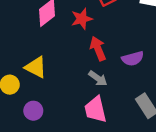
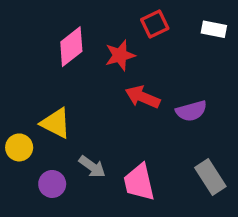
red arrow: (98, 49) -> (143, 97), turned -45
gray arrow: (98, 78) -> (92, 167), moved

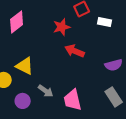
white rectangle: (214, 29) -> (105, 22), moved
pink diamond: (71, 47) -> (17, 22), moved
purple semicircle: (191, 111) -> (114, 65), moved

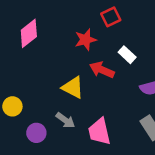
white rectangle: (105, 22) -> (127, 55), moved, turned 32
yellow triangle: (25, 66) -> (73, 87), moved

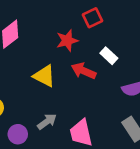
yellow triangle: (73, 87) -> (44, 76), moved
gray arrow: (65, 120) -> (47, 122), turned -72

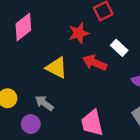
gray arrow: (47, 122) -> (44, 103), moved, turned -108

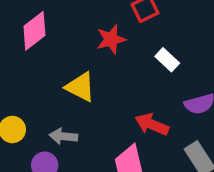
red arrow: (95, 63) -> (152, 124), moved
gray arrow: (44, 103) -> (63, 136), turned -30

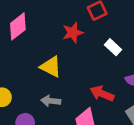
gray arrow: (63, 136) -> (51, 101), moved

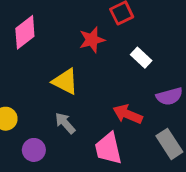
gray arrow: (51, 101) -> (65, 123), turned 42

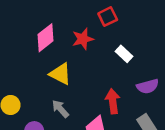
pink diamond: (25, 32) -> (45, 38), moved
red arrow: (128, 114) -> (113, 101), turned 60

